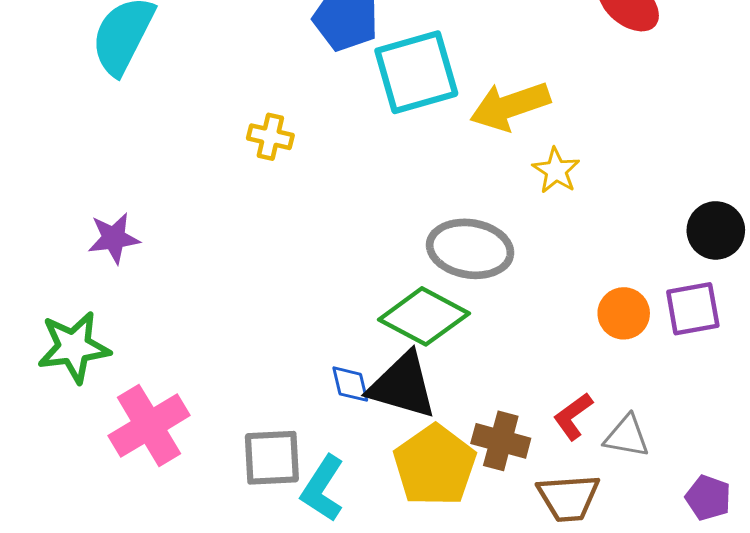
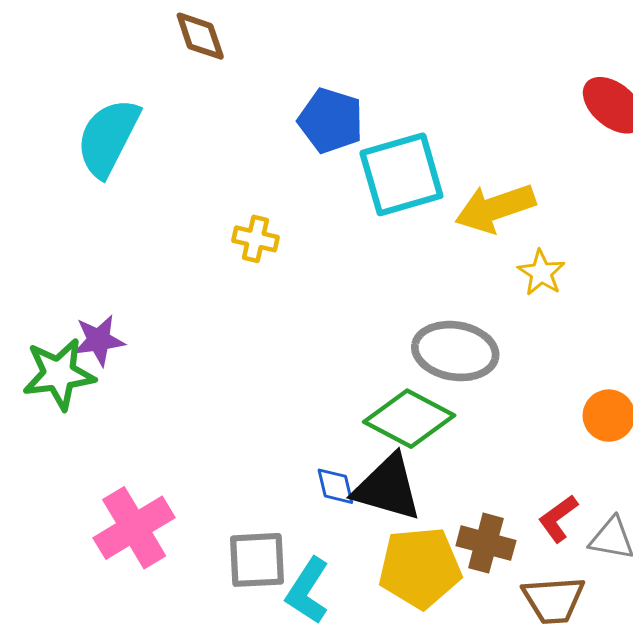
green star: (74, 347) -> (59, 374), moved
yellow pentagon: (435, 465) -> (420, 568), turned 30

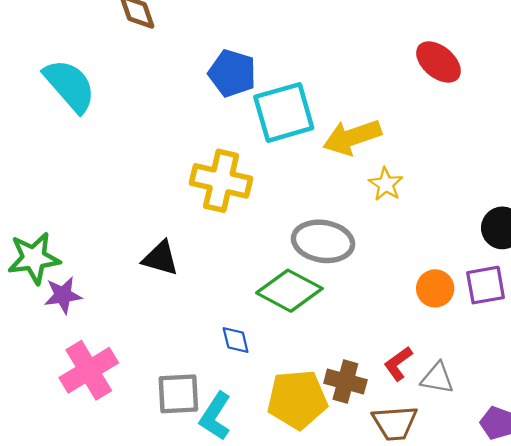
cyan semicircle: (108, 137) -> (70, 86), turned 112
yellow cross: (255, 239) -> (221, 181), moved, size x1.8
purple star: (99, 340) -> (63, 295), moved
black triangle: (388, 488) -> (160, 258), moved, size x0.7

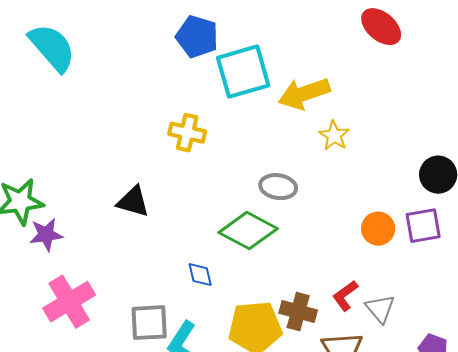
yellow cross: (221, 181) -> (187, 133), size x0.7
gray ellipse: (323, 241) -> (278, 187), size x0.7
gray triangle: (437, 378) -> (380, 309), turned 40

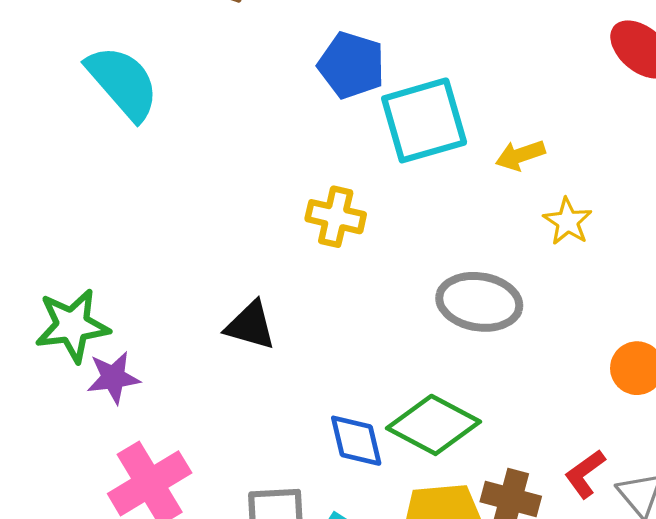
yellow arrow: (304, 94) -> (520, 155), size x0.6
gray ellipse: (278, 187) -> (479, 302), size x1.4
green diamond: (248, 231) -> (434, 425), moved
blue diamond: (200, 275) -> (356, 441), size x1.4

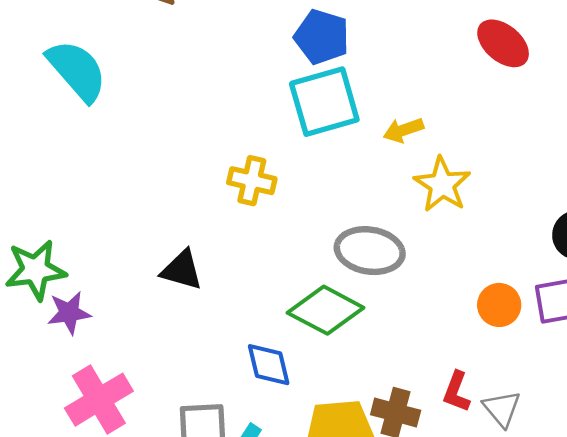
blue pentagon: (351, 65) -> (322, 37), moved
yellow star: (568, 221) -> (442, 185), size x1.4
green diamond: (434, 425) -> (326, 310), moved
red L-shape: (585, 474) -> (456, 392), turned -33

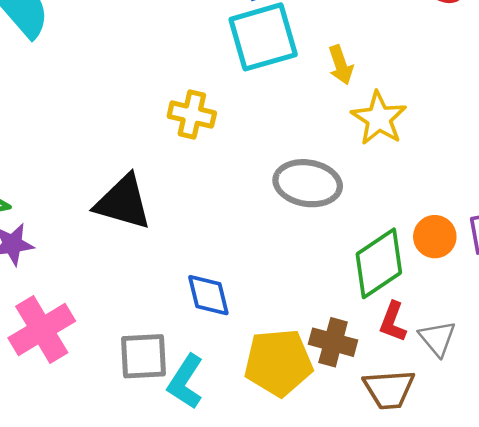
yellow arrow: (403, 130) -> (341, 65), turned -90
black triangle: (182, 270) -> (123, 202), size x1.4
green diamond: (326, 310) -> (379, 263), moved, turned -62

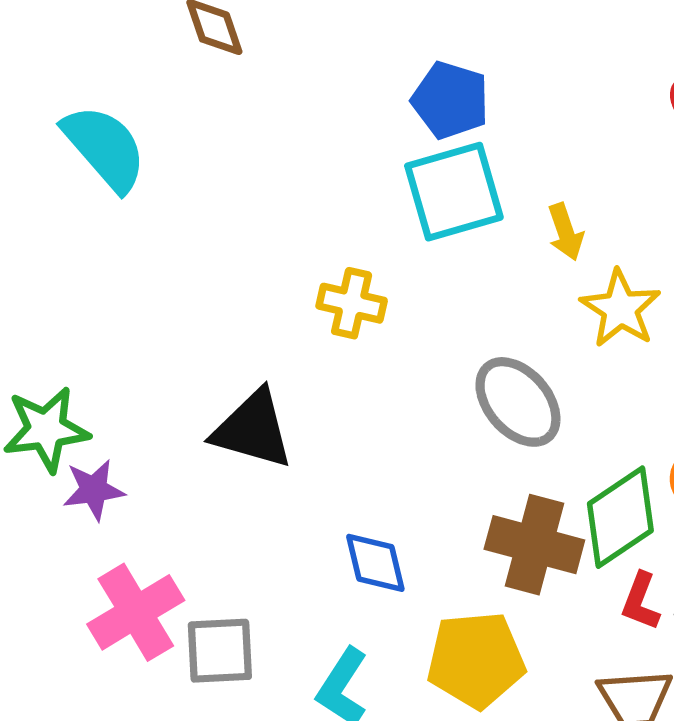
gray ellipse: (308, 183) -> (518, 402), turned 40
brown cross: (333, 342) -> (534, 545), moved, size x1.4
gray square: (144, 356) -> (220, 651), moved

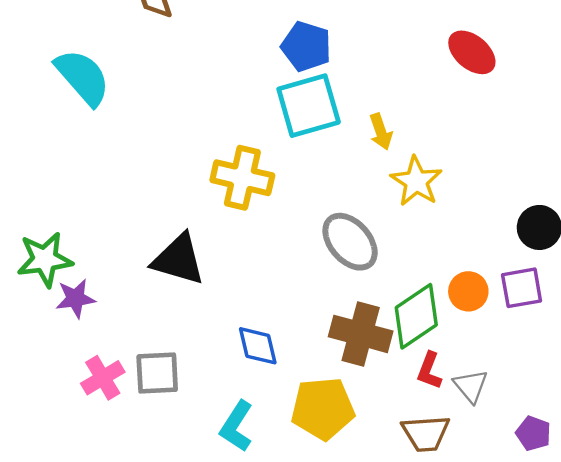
yellow cross: (352, 303) -> (242, 178), size x1.4
pink cross: (136, 612) -> (103, 378), size x0.7
gray square: (220, 651) -> (157, 373), moved

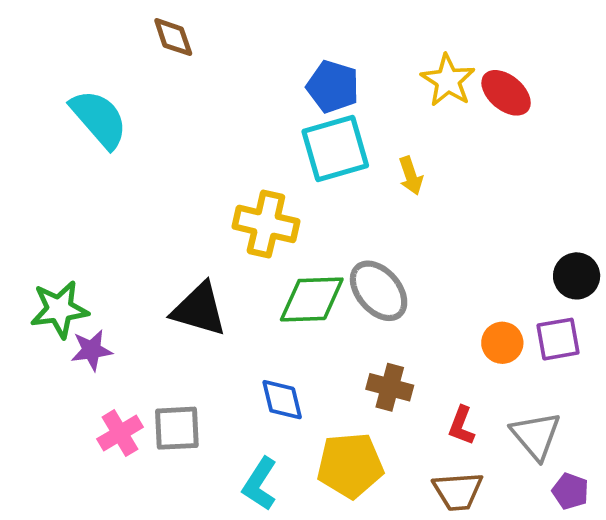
yellow star: (416, 181) -> (448, 80), moved
green diamond: (416, 316) -> (312, 299), moved, turned 32
brown cross: (361, 334) -> (390, 387), size x0.7
gray triangle: (471, 386) -> (536, 436), moved, size x1.4

